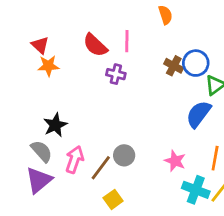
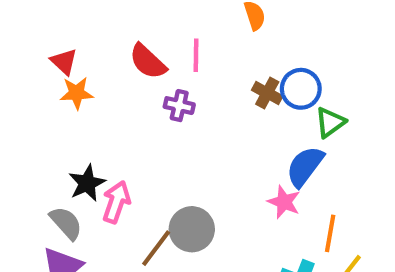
gray circle: (124, 155) -> (192, 229), size x1.4
pink arrow: (75, 159) -> (116, 202), moved
pink star: (175, 161) -> (284, 202), moved

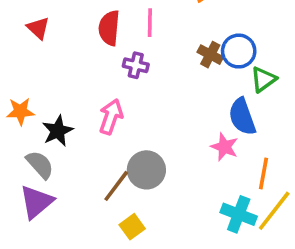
red semicircle: (148, 62) -> (109, 28), turned 52
orange star: (76, 93) -> (20, 111), moved
blue semicircle: (305, 166) -> (242, 117), turned -57
pink arrow: (116, 202) -> (111, 117), moved

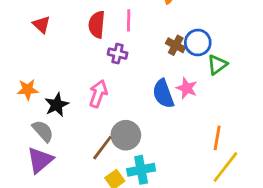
blue semicircle: (242, 117) -> (163, 94), moved
pink star: (224, 147) -> (187, 88), moved
cyan cross: (239, 214) -> (141, 170), moved, turned -32

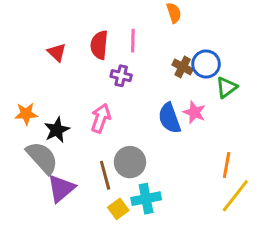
red triangle: (41, 25) -> (57, 52), moved
gray semicircle: (43, 131) -> (42, 158), size x1.4
brown line: (102, 148) -> (105, 175), turned -52
purple triangle: (40, 160) -> (61, 188), moved

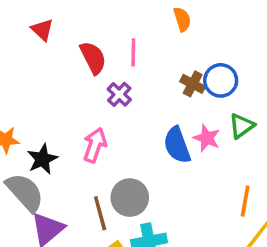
red semicircle: (99, 45) -> (93, 58), turned 148
red triangle: (57, 52) -> (42, 30), moved
purple cross: (121, 76) -> (119, 94), turned 30
green triangle: (227, 87) -> (242, 126), moved

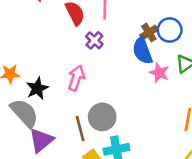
brown cross: (193, 84) -> (149, 33), turned 30
blue semicircle: (177, 145) -> (142, 51), moved

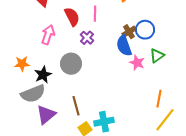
pink arrow: (76, 78) -> (48, 35), moved
gray semicircle: (24, 113) -> (33, 94), turned 110
gray circle: (102, 117) -> (71, 64), moved

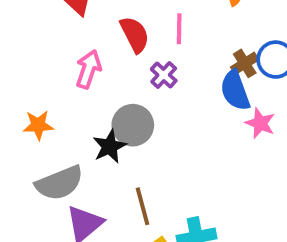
black star: (43, 75) -> (110, 146), moved

